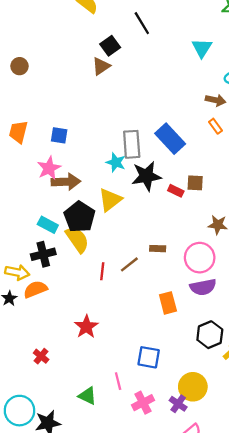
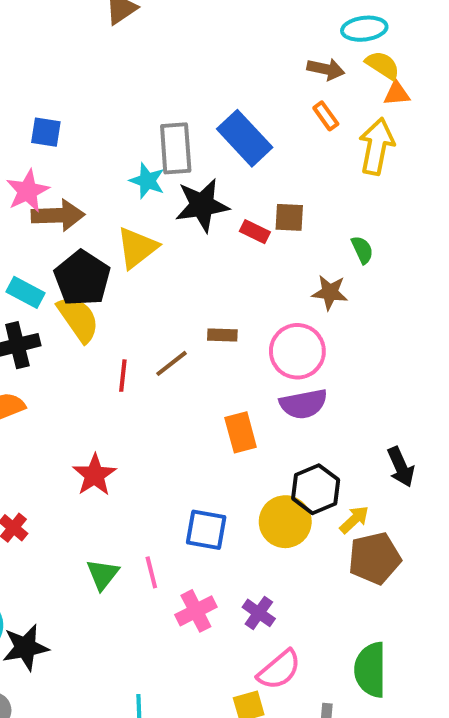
yellow circle: (193, 387) -> (285, 522), moved
green triangle: (87, 396) -> (103, 574), moved, turned 42

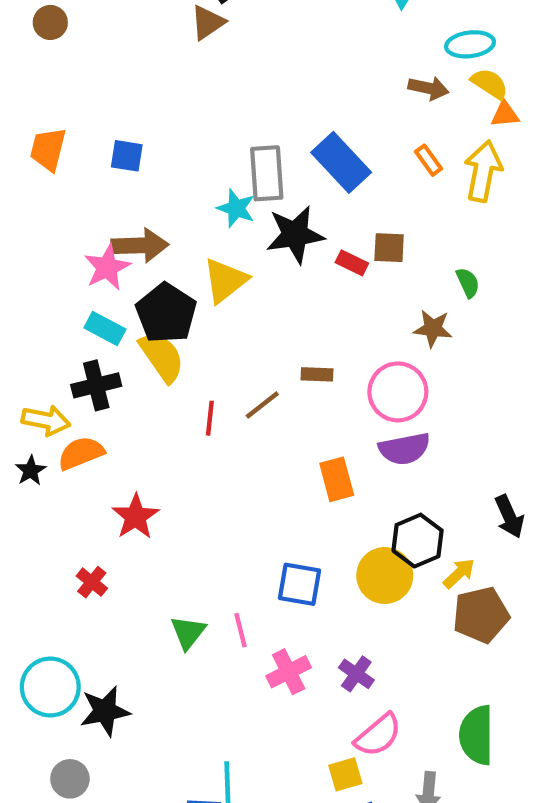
orange rectangle: (326, 116) -> (428, 160), moved
pink star: (28, 191) -> (107, 267), moved
red star: (94, 475) -> (136, 517), moved

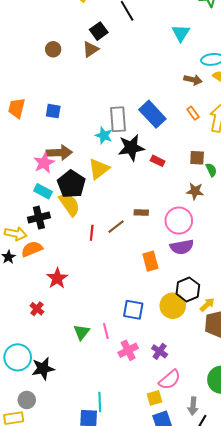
brown circle: (50, 22) -> (53, 49), moved
brown square: (389, 248) -> (197, 158), moved

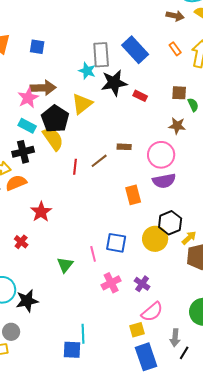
pink line: (106, 331) -> (93, 254), moved

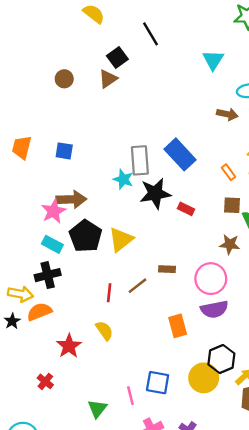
orange rectangle: (175, 49) -> (229, 172), moved
yellow triangle: (82, 104) -> (121, 240), moved
yellow semicircle: (53, 139) -> (104, 331), moved, size x0.7

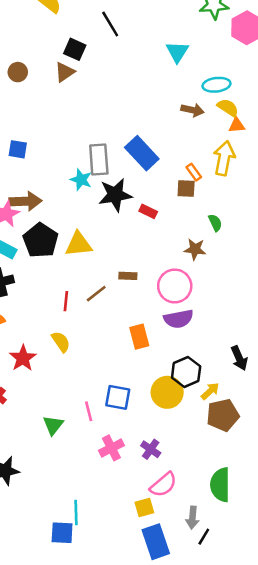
black square: (117, 58) -> (75, 49), turned -30
brown square: (232, 205) -> (186, 189), moved
yellow triangle: (121, 240) -> (79, 244), turned 32

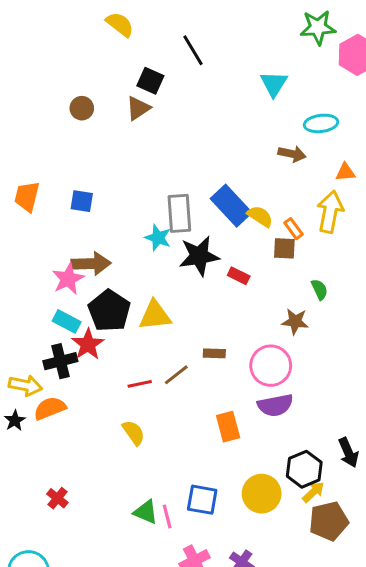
yellow semicircle: (228, 108) -> (260, 216), moved
red line: (66, 301) -> (140, 384), turned 72
red star: (23, 358) -> (88, 344), moved
black hexagon: (186, 372) -> (304, 469), moved
green triangle: (53, 425) -> (146, 512), moved, turned -45

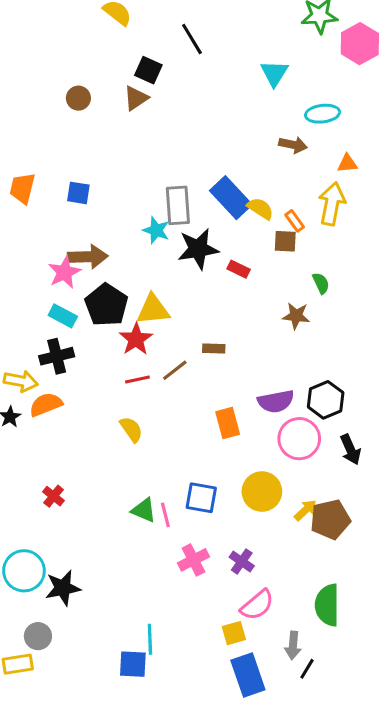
red star: (88, 344) -> (136, 339), moved
pink circle: (271, 366) -> (299, 439), moved
black hexagon: (304, 469) -> (326, 400), moved
yellow arrow: (313, 492) -> (305, 510), moved

